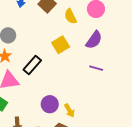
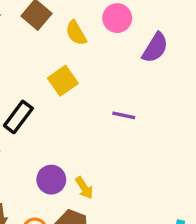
purple semicircle: (94, 40) -> (155, 48), moved

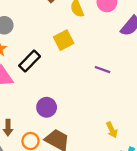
yellow arrow: (84, 188) -> (112, 130), moved

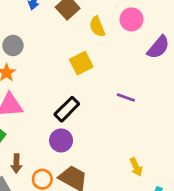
black rectangle: (30, 61) -> (67, 109), moved

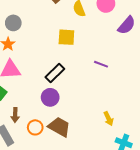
yellow square: (81, 63) -> (66, 37), turned 30

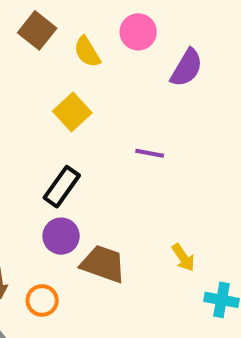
yellow square: (66, 37) -> (72, 112), turned -36
brown trapezoid: (59, 127) -> (103, 264), moved

